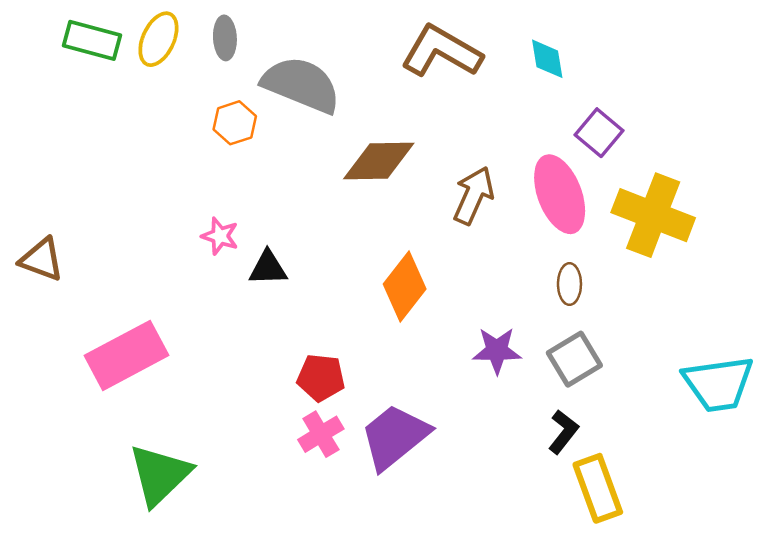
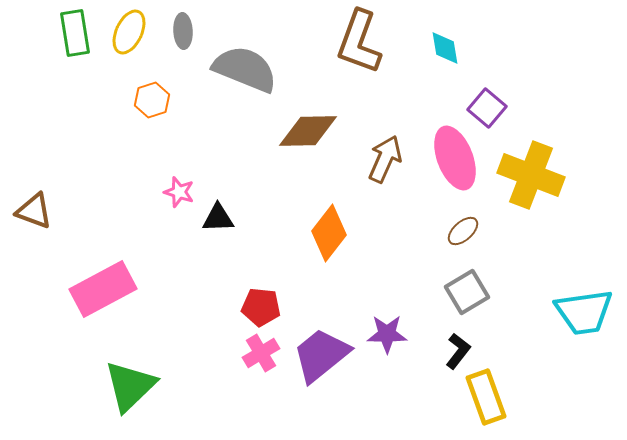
green rectangle: (92, 40) -> (75, 33), turned 66
brown L-shape: (441, 51) -> (359, 42), turned -100
orange hexagon: (235, 123) -> (152, 100), moved
brown ellipse: (569, 284) -> (463, 231), turned 48
purple star: (497, 350) -> (387, 334), moved

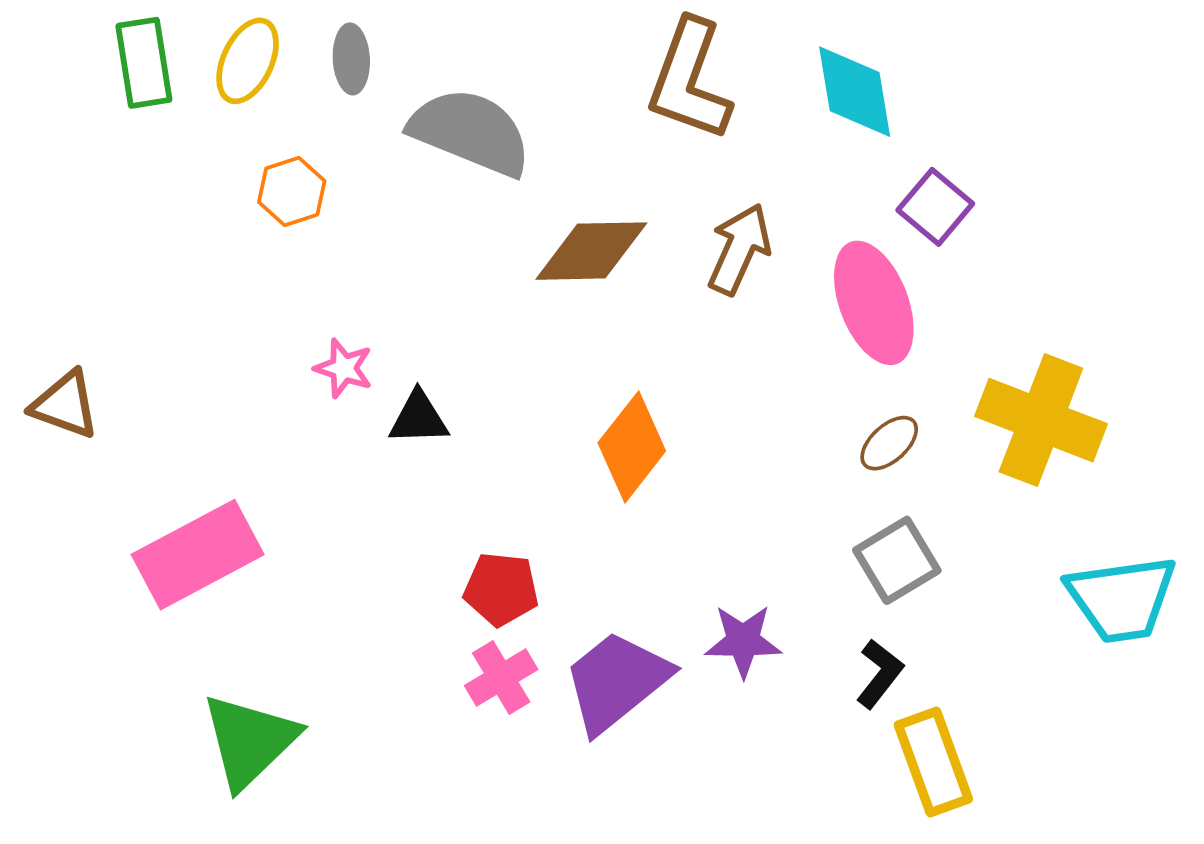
cyan diamond: (445, 48) -> (855, 92), size x1.5
brown arrow: (385, 159) -> (739, 249), moved
yellow cross: (531, 175) -> (1041, 420), moved

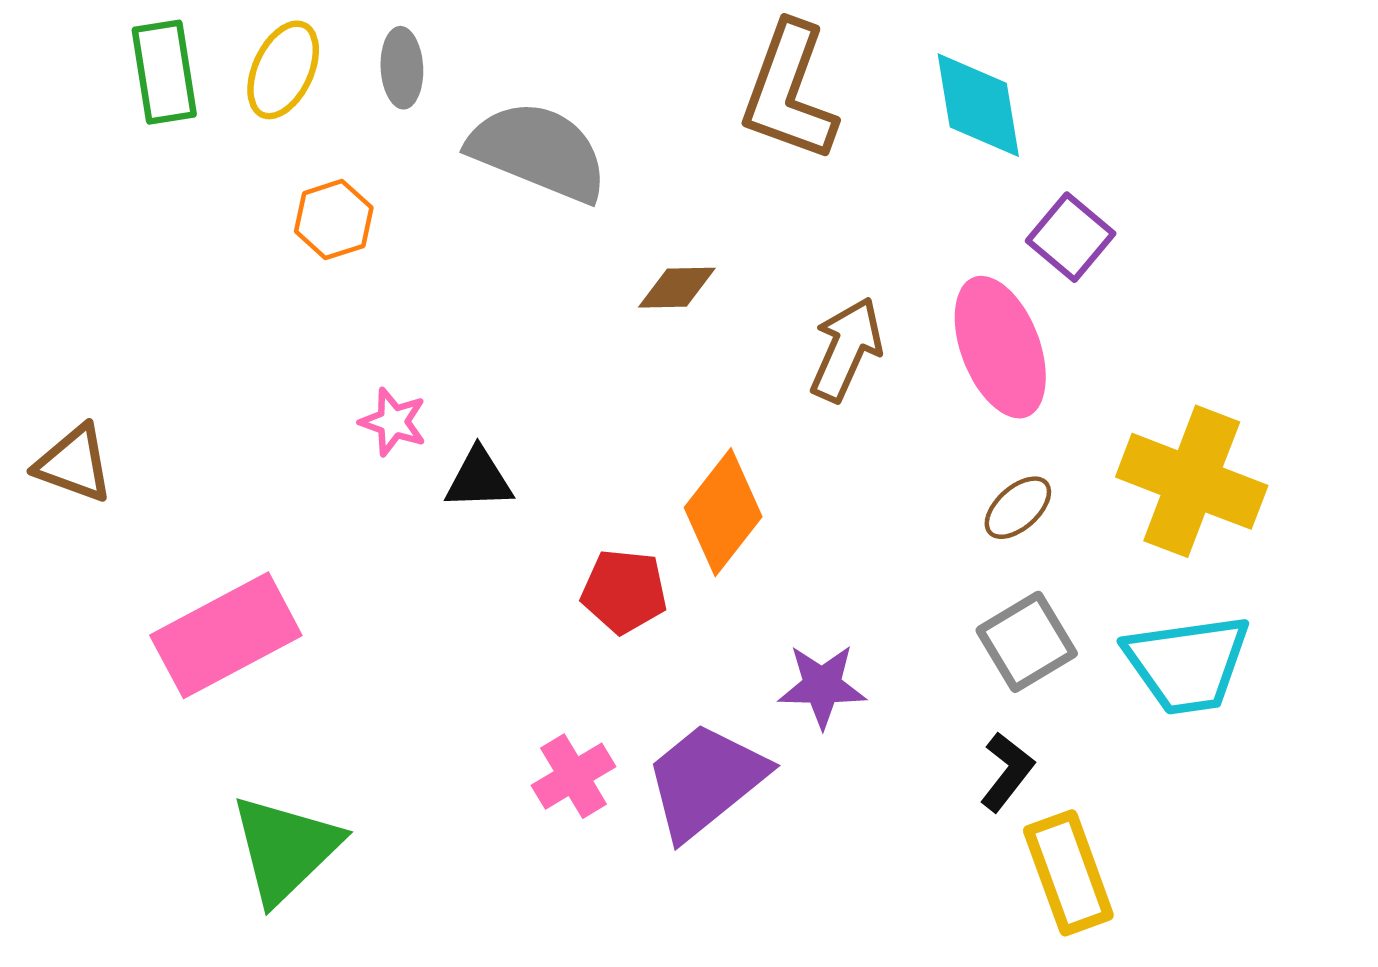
brown arrow: (739, 249) -> (846, 349), moved
brown diamond: (591, 251) -> (677, 288), size x0.6
red pentagon: (501, 589) -> (624, 591), moved
cyan trapezoid: (1122, 599) -> (1187, 664), moved
purple star: (743, 641) -> (822, 686), moved

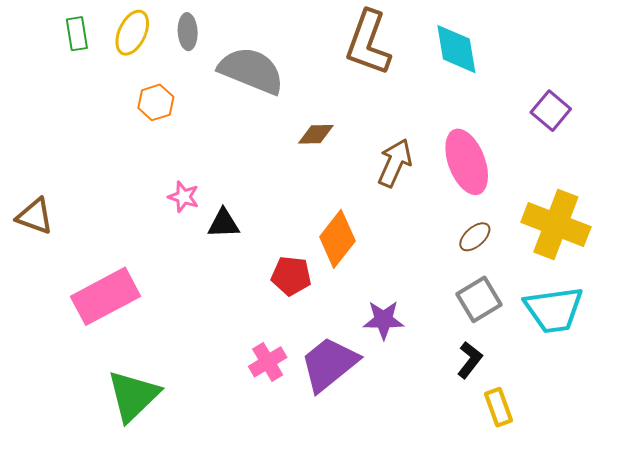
green rectangle: (164, 72) -> (77, 34), size x0.7
purple square: (1071, 237) -> (551, 111), moved
yellow rectangle: (1068, 873) -> (498, 407), size x0.7

